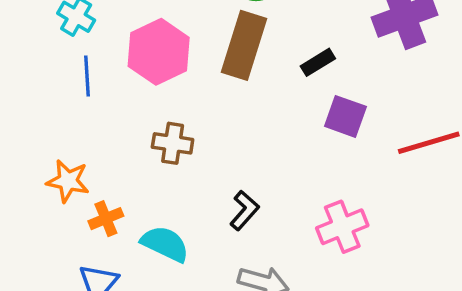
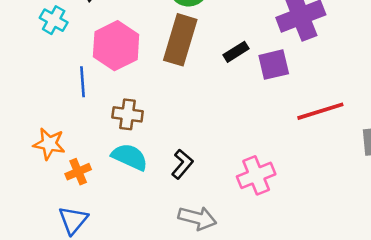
blue line: (87, 76) -> (82, 82), moved
purple square: (345, 116) -> (274, 65), moved, turned -32
cyan semicircle: (165, 244) -> (130, 157), moved

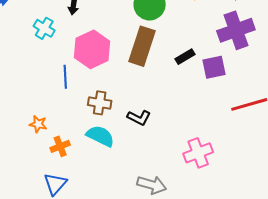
orange star: (49, 144) -> (38, 124), size x0.7
black L-shape: (182, 164) -> (139, 118), moved, turned 75

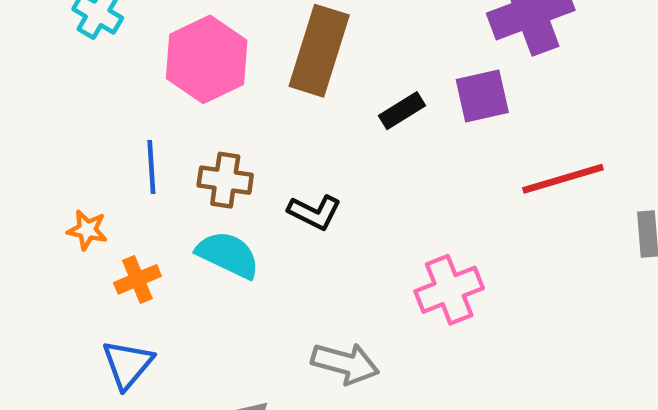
black rectangle: (185, 57) -> (402, 111), moved
blue line: (65, 77) -> (151, 167), moved

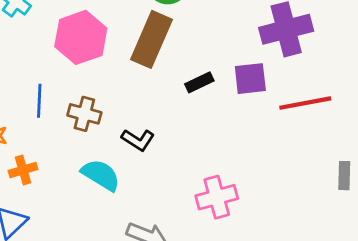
red line: (563, 179) -> (305, 103), moved
cyan semicircle: (228, 255) -> (101, 175), moved

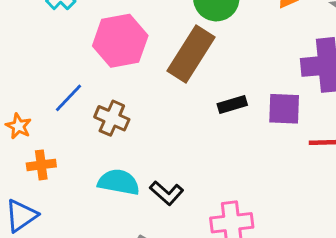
blue line: (39, 101) -> (68, 98), turned 32
black L-shape: (138, 140) -> (167, 193), moved
cyan semicircle: (101, 175) -> (119, 182), turned -30

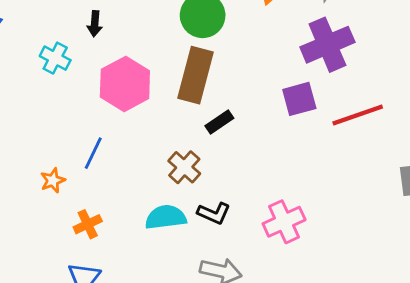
black rectangle: (232, 105) -> (219, 122), moved
brown cross: (112, 118) -> (184, 167), moved, turned 36
orange star: (18, 126) -> (53, 180), moved, turned -30

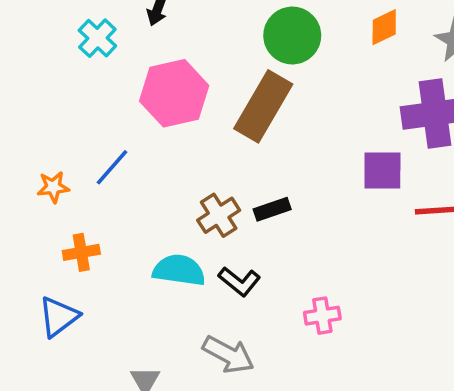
black rectangle: (219, 122) -> (272, 209), moved
pink cross: (284, 222) -> (322, 316), size x0.7

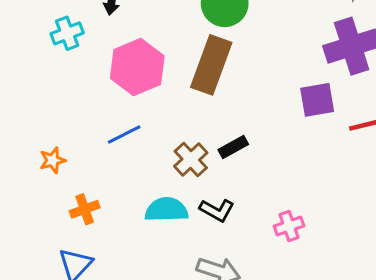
cyan cross: (97, 38) -> (67, 33), turned 36
blue line: (112, 167) -> (124, 135), moved, turned 32

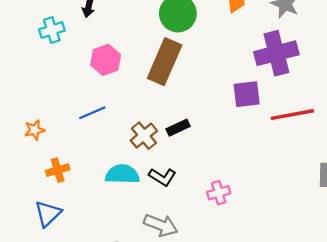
pink hexagon: (137, 67) -> (106, 60), size x0.7

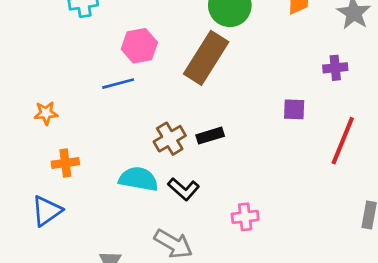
purple cross: (276, 53) -> (335, 68), size x0.5
purple square: (247, 94) -> (294, 109), size x0.7
blue line: (92, 113) -> (118, 84), moved
red line: (292, 115) -> (343, 141), turned -66

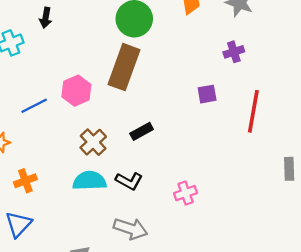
pink hexagon: (139, 46) -> (76, 91), moved
blue line: (118, 84) -> (34, 106), moved
brown cross: (170, 139) -> (93, 142), moved

